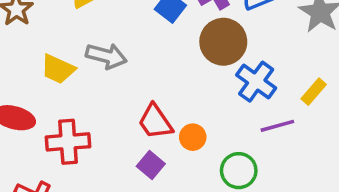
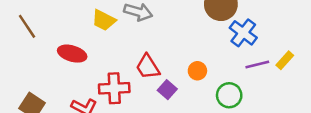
yellow rectangle: (314, 92) -> (285, 60), moved
red trapezoid: (155, 122) -> (148, 67), moved
red cross: (68, 142) -> (114, 88), moved

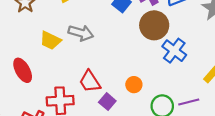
red ellipse: (72, 54) -> (23, 70), turned 45
purple line: (257, 64) -> (189, 102), moved

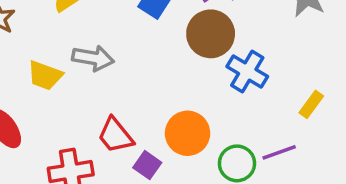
orange circle: (134, 85) -> (188, 133), size x1.6

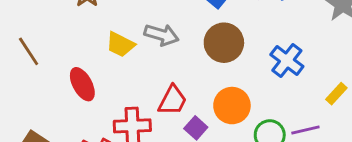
brown circle: (211, 34) -> (224, 43), moved
red trapezoid: (115, 135) -> (173, 100), turned -120

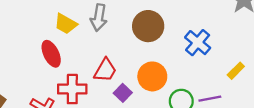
gray arrow: (161, 35) -> (99, 18), turned 80
red ellipse: (82, 84) -> (51, 54), moved

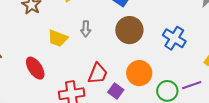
gray arrow: (99, 18) -> (86, 29), size x0.7
red ellipse: (51, 54) -> (35, 68), moved

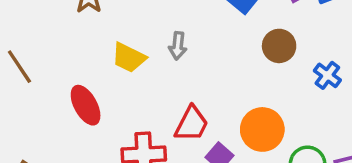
brown circle: (129, 30) -> (279, 46), moved, size x0.7
blue cross: (174, 38) -> (327, 75), size x0.7

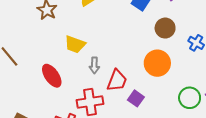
gray arrow: (178, 46) -> (94, 65), moved
orange circle: (262, 129) -> (157, 63), moved

